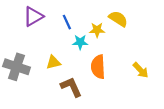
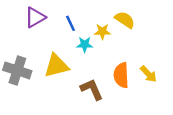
yellow triangle: (53, 62) -> (56, 66), size x1.6
orange semicircle: (98, 67) -> (121, 75), moved
brown L-shape: (71, 87) -> (92, 89), moved

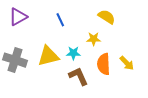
purple triangle: (35, 17) -> (18, 17), moved
yellow star: (102, 32) -> (94, 39), moved
cyan star: (85, 45) -> (73, 53), moved

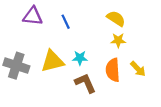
purple triangle: (18, 17) -> (33, 16), moved, turned 36
yellow star: (94, 39) -> (118, 40), moved

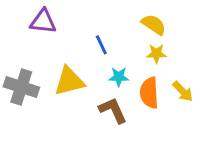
blue line: (66, 22) -> (101, 45), moved
cyan star: (80, 58) -> (119, 77), moved

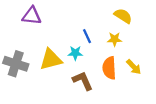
yellow semicircle: (154, 24) -> (123, 16), moved
blue line: (101, 45) -> (87, 36), moved
cyan star: (119, 77) -> (75, 53), moved

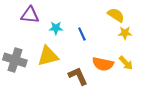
yellow star: (115, 39) -> (125, 33), moved
cyan star: (75, 53) -> (56, 28), moved
orange semicircle: (109, 68) -> (103, 64), turned -75

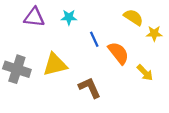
cyan star: (56, 28) -> (69, 17), moved
yellow star: (125, 33) -> (154, 33), moved
orange semicircle: (103, 64) -> (118, 53), moved, turned -140

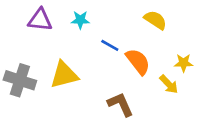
yellow star: (154, 33) -> (184, 63), moved
blue line: (94, 39) -> (110, 45), turned -35
brown L-shape: (90, 88) -> (121, 104), moved

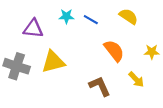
purple triangle: (40, 20) -> (33, 29), moved
blue line: (110, 45) -> (91, 20), moved
yellow arrow: (169, 84) -> (136, 79), moved

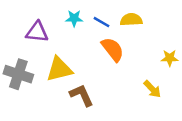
yellow semicircle: (128, 16) -> (131, 20), moved, turned -36
orange semicircle: (114, 51) -> (113, 49), moved
brown L-shape: (100, 86) -> (82, 95), moved

